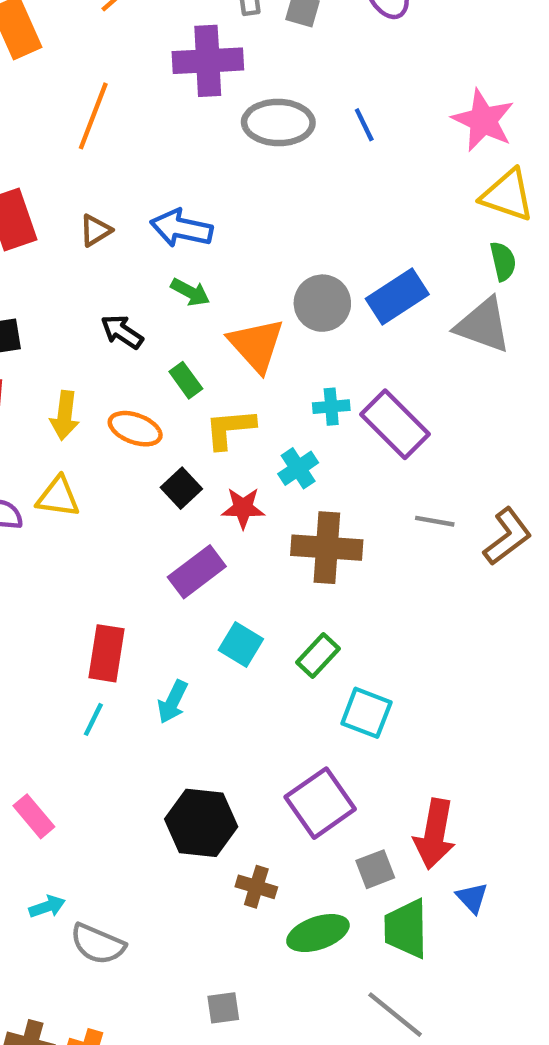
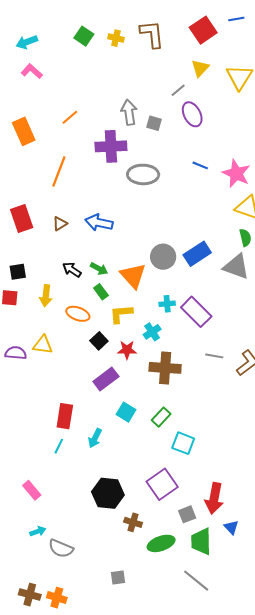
blue line: (364, 125) -> (200, 165), moved, turned -42
green arrow: (190, 292) -> (99, 269), moved
yellow arrow: (65, 415) -> (46, 296), moved

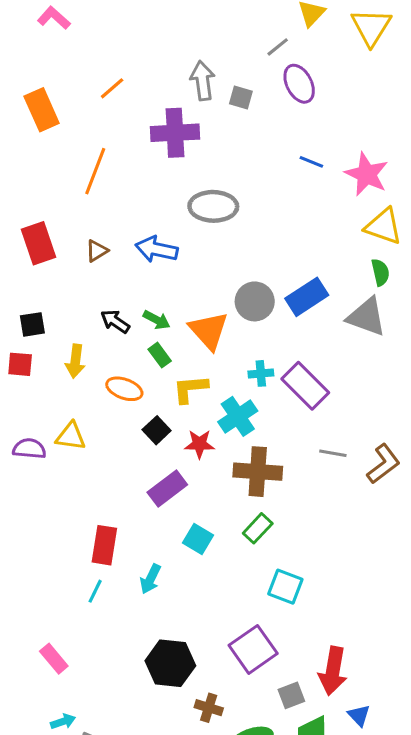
gray ellipse: (143, 174) -> (213, 206), moved
cyan cross: (152, 332) -> (238, 416), size x1.4
green rectangle: (161, 417) -> (258, 528), moved

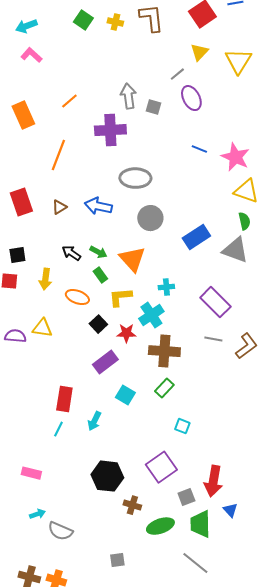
gray circle: (255, 301) -> (150, 218), moved
purple rectangle: (305, 386) -> (215, 302), moved
cyan square: (285, 587) -> (182, 426), size x0.7
pink rectangle: (54, 659) -> (31, 473), turned -36

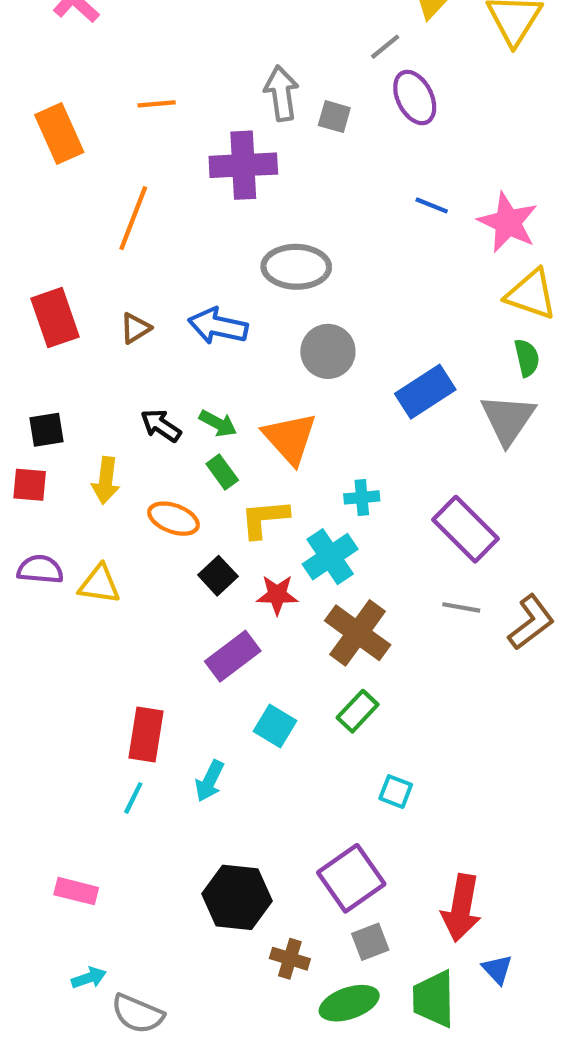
orange line: (69, 101) -> (157, 104), turned 36
gray triangle: (235, 250) -> (508, 419), turned 44
purple semicircle: (15, 336) -> (40, 569), moved
brown cross: (164, 351) -> (358, 633), turned 32
gray square: (186, 497) -> (370, 942), moved

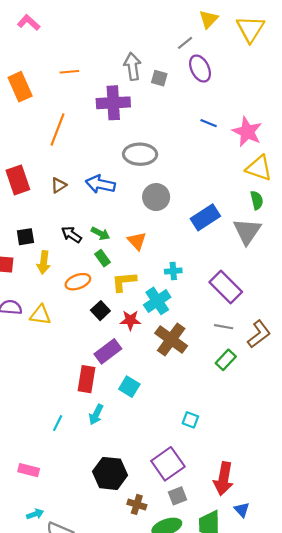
black square: (47, 430) -> (25, 237), moved
orange triangle: (290, 438) -> (137, 241), size x0.7
orange ellipse: (174, 519) -> (78, 282), turned -40
green rectangle: (358, 711) -> (226, 360), moved
red rectangle: (146, 734) -> (86, 379), moved

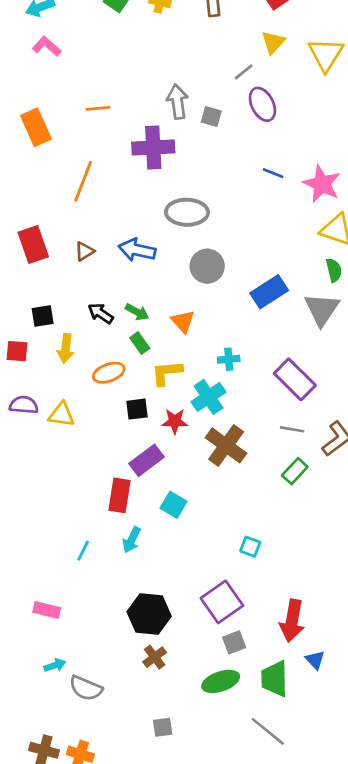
black square: (100, 311) -> (137, 409), turned 36
brown cross: (137, 504) -> (155, 657), moved, turned 36

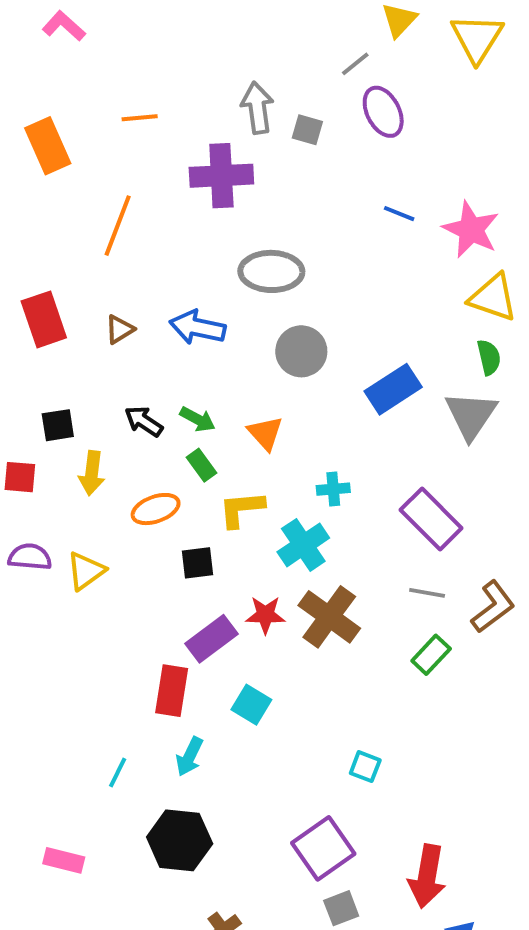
yellow triangle: (62, 414) -> (86, 571), turned -44
red star: (175, 421) -> (265, 615), moved
black hexagon: (149, 614) -> (180, 840), moved

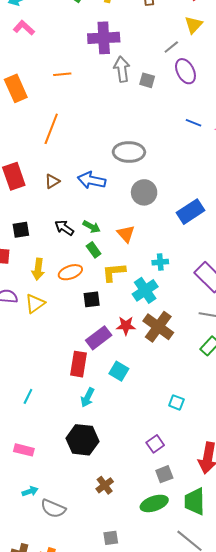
purple cross: (221, 176) -> (104, 38), moved
yellow arrow: (92, 473) -> (38, 269), moved
cyan line: (118, 772) -> (28, 396), moved
purple square: (323, 848) -> (155, 444), size x0.6

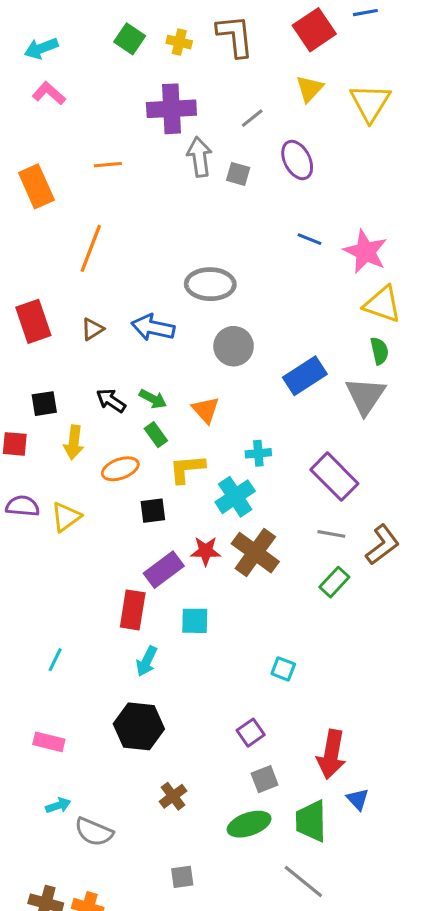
gray line: (171, 47) -> (252, 118), moved
yellow arrow: (38, 269) -> (74, 442), moved
cyan square: (119, 371) -> (195, 621), turned -30

